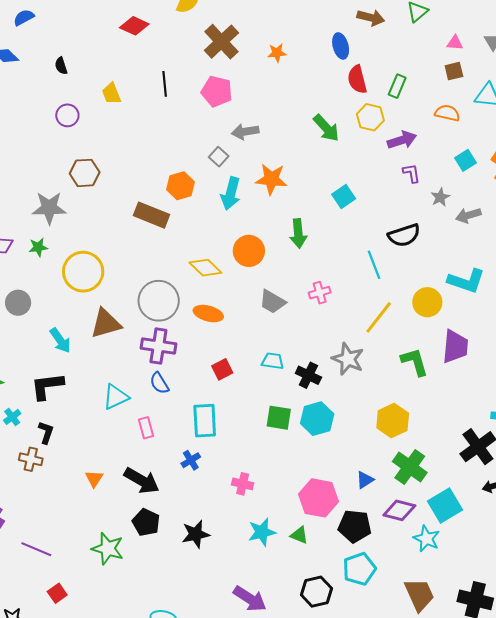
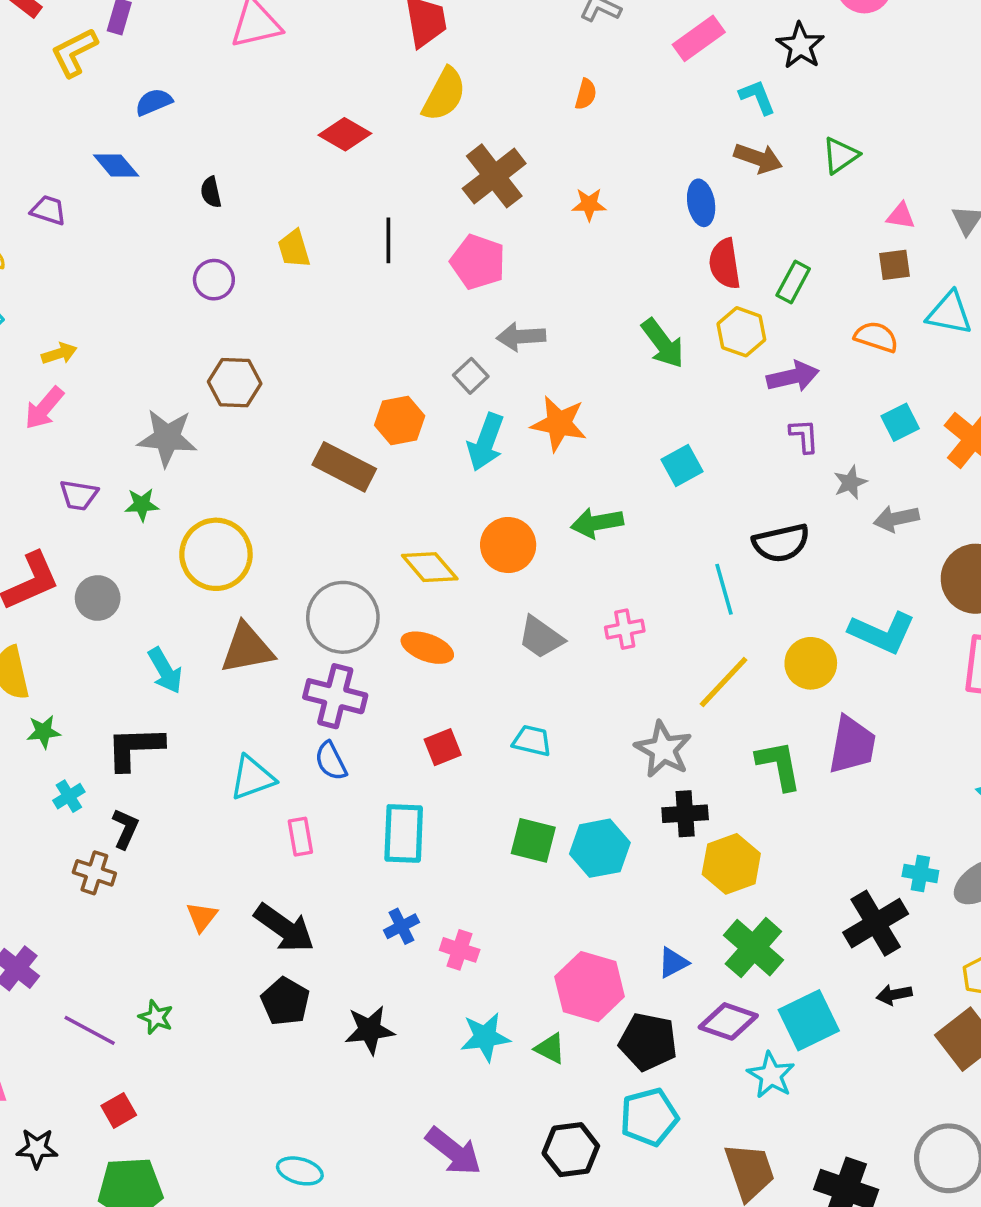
green arrow: (298, 234) -> (597, 523), turned 80
black cross: (308, 375) -> (685, 814), moved, turned -35
blue cross: (191, 460) -> (401, 926), moved
green star: (108, 549) -> (156, 1017), moved, size x0.6

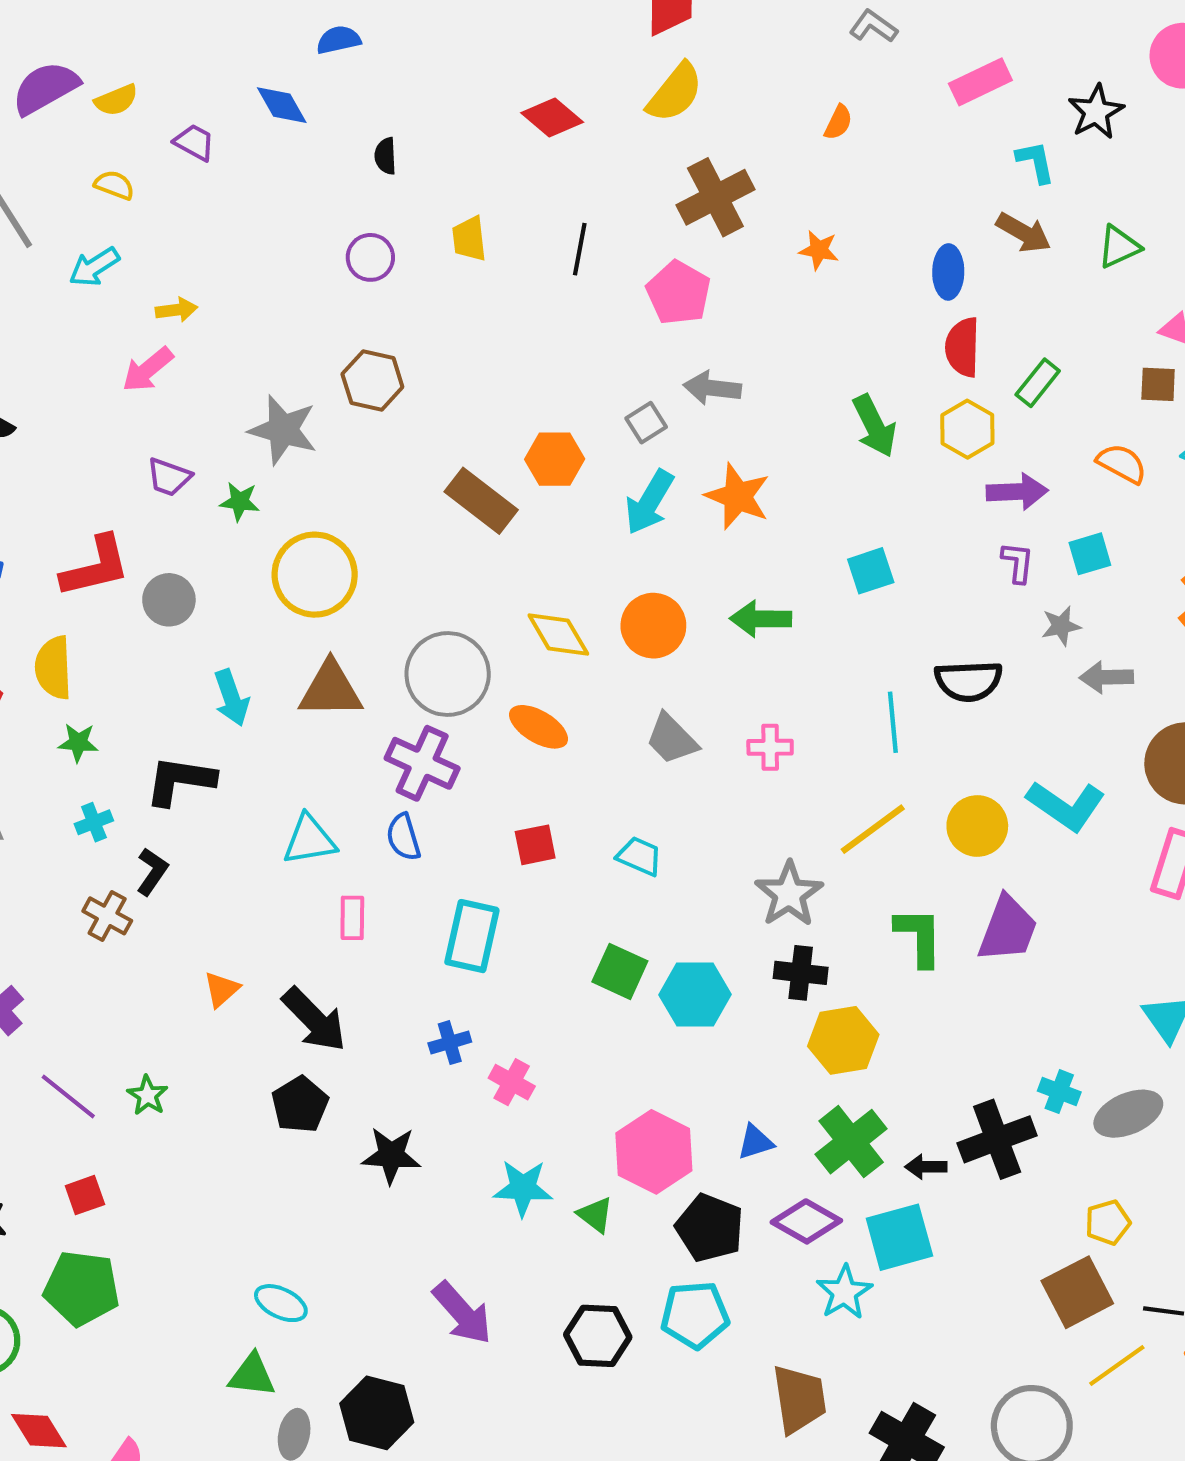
cyan square: (900, 422) -> (1090, 554), moved
black arrow: (894, 995) -> (926, 1167), moved

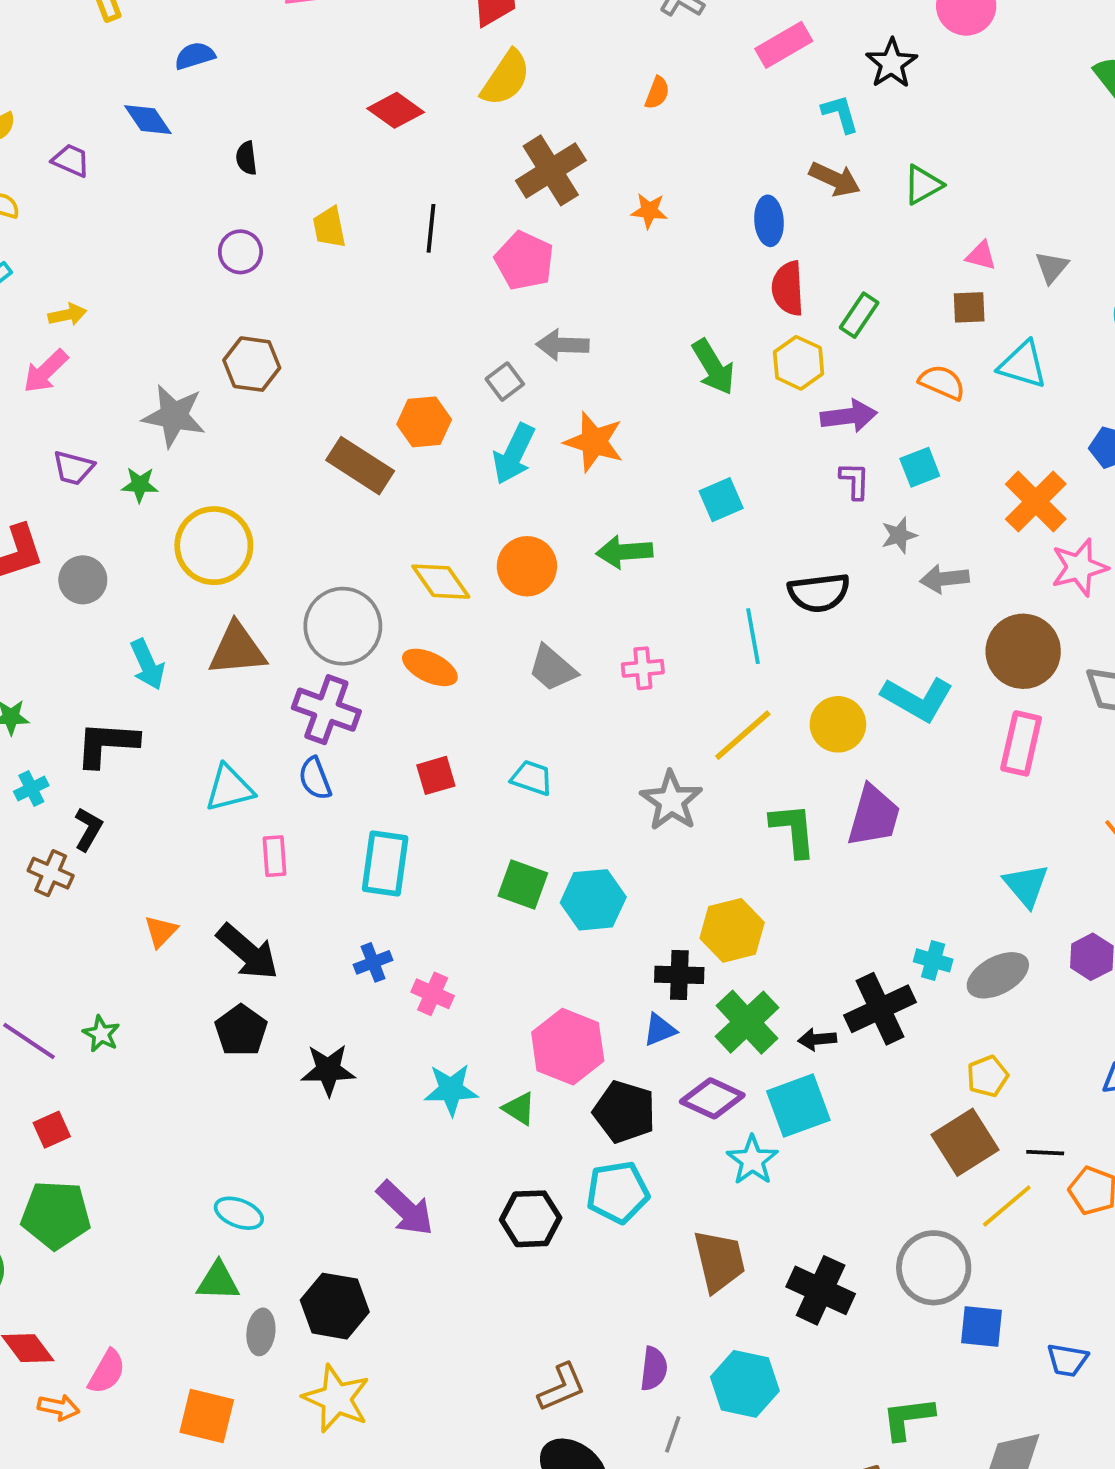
black cross: (801, 973) -> (679, 975), moved

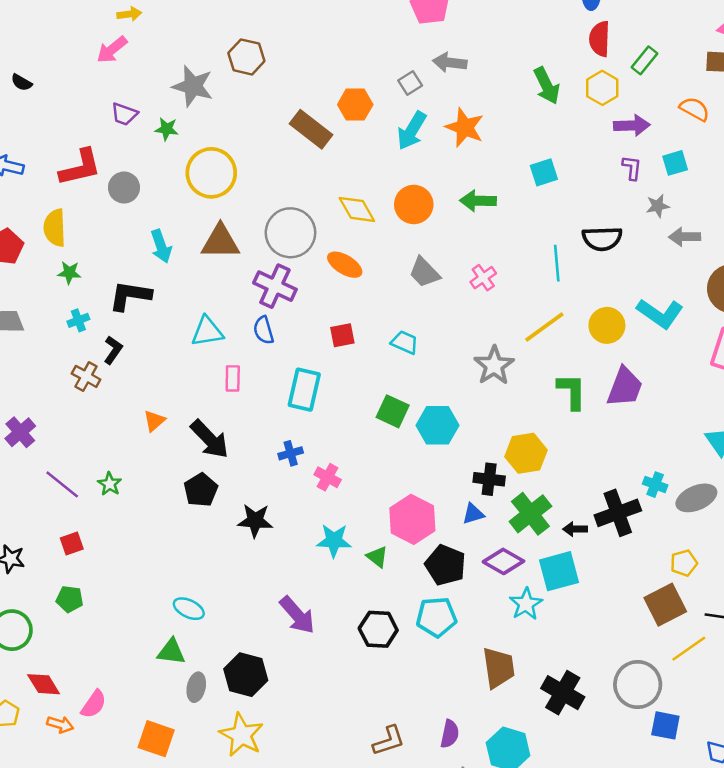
pink cross: (643, 668) -> (483, 278), turned -35
green pentagon: (56, 1215) -> (70, 599), size x0.6

